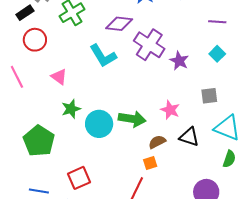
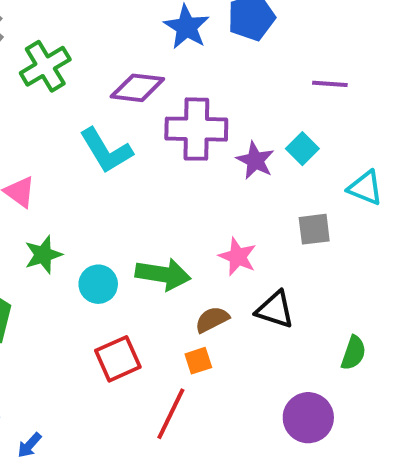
purple cross: (149, 45) -> (196, 129), turned -32
cyan square: (217, 54) -> (302, 149), moved
cyan circle: (99, 124) -> (98, 284), size x0.7
cyan triangle: (227, 128) -> (365, 188), moved, size x0.7
red square: (79, 178) -> (118, 359), moved

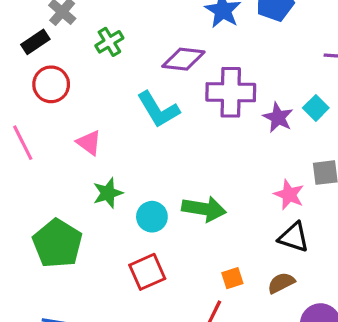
green cross: (45, 66) -> (109, 42), size x0.7
pink star: (238, 257) -> (289, 195), moved
brown semicircle: (212, 319) -> (281, 283), moved
red square: (118, 359) -> (147, 272), moved

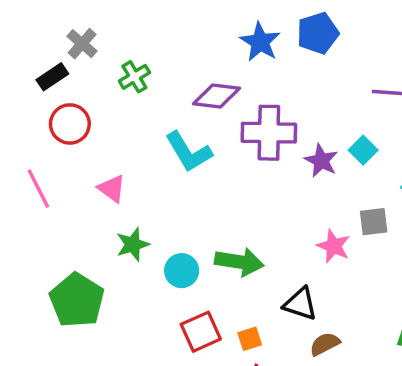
black triangle: (294, 237) -> (300, 304), moved
red square: (147, 272) -> (201, 332), moved
orange square: (232, 278) -> (250, 339), moved

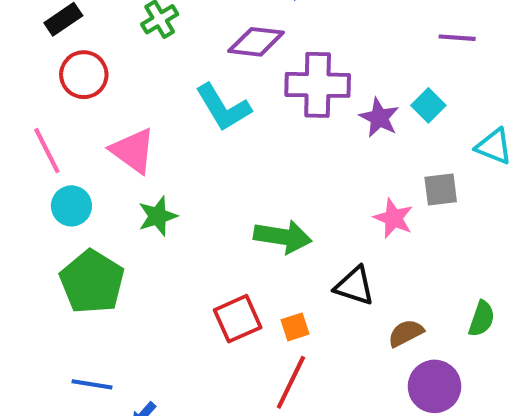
pink triangle: (112, 189) -> (133, 151), size x1.4
cyan circle: (182, 271) -> (71, 206), moved
brown semicircle: (325, 344) -> (406, 333), moved

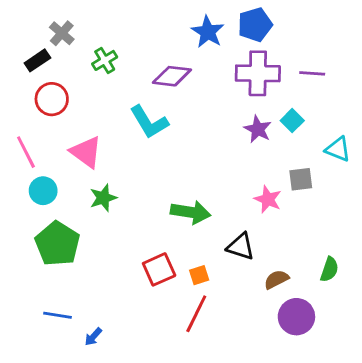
purple cross: (318, 85) -> (258, 73), moved

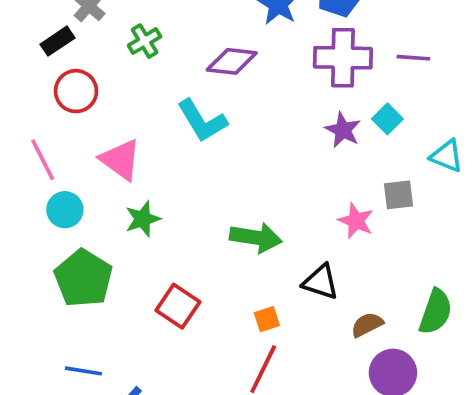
red square: (159, 269) -> (178, 306), moved, turned -32
green semicircle: (329, 269) -> (436, 312), size x1.4

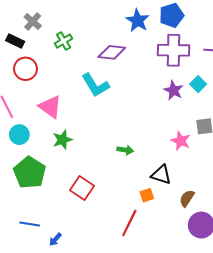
black rectangle: (57, 41) -> (15, 41), turned 60
green arrow: (256, 238) -> (125, 150), size x0.6
orange square: (267, 319) -> (147, 195), moved
brown semicircle: (367, 325) -> (187, 198), turned -30

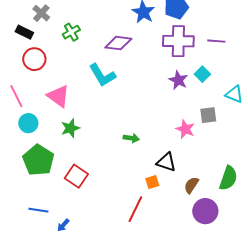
red square: (82, 188) -> (76, 176), moved

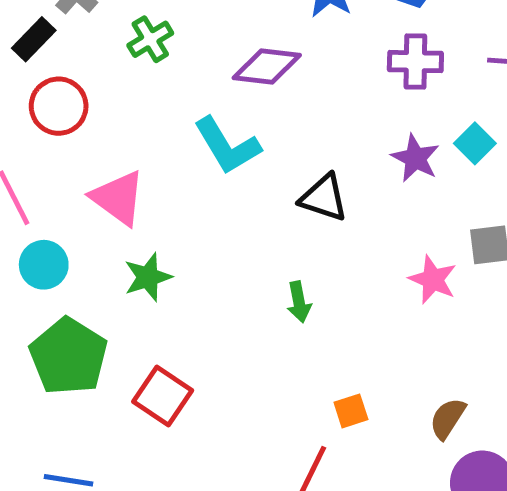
black rectangle: (24, 32) -> (34, 39), turned -72
purple cross: (178, 41) -> (415, 62), size x0.7
green arrow: (131, 138) -> (299, 302), turned 70
black triangle: (166, 162) -> (324, 198), moved

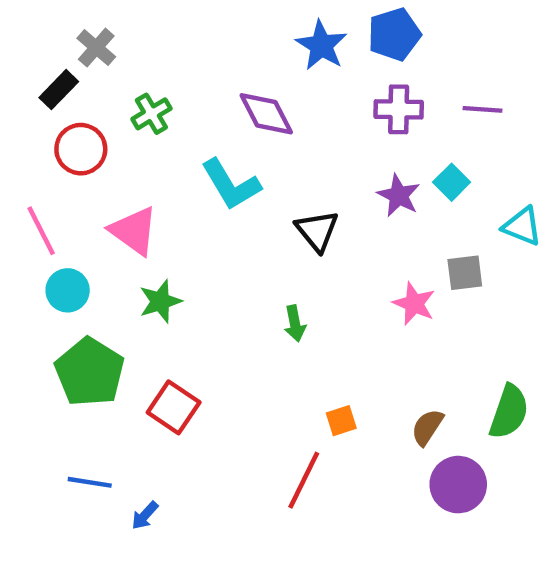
green cross: (150, 39) -> (151, 114), moved
purple diamond: (267, 66) -> (266, 114), turned 56
black triangle: (324, 198) -> (317, 231), turned 33

